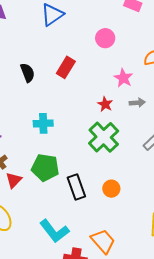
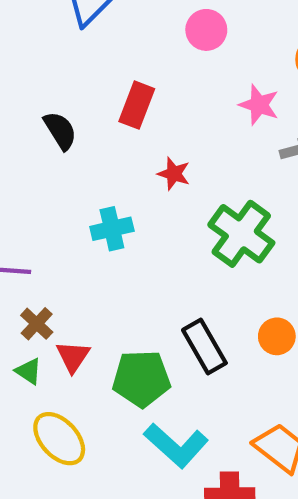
red star: (105, 104) -> (174, 174), moved
green pentagon: (45, 168) -> (141, 379), moved

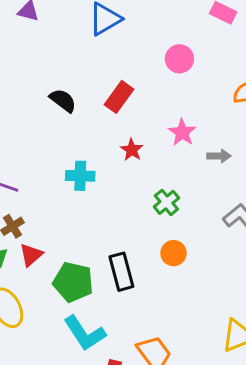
pink star: (259, 105) -> (182, 132), moved
black semicircle: (60, 131) -> (63, 100), turned -36
green cross: (241, 234) -> (166, 202), size x0.6
orange circle: (277, 336) -> (174, 253), moved

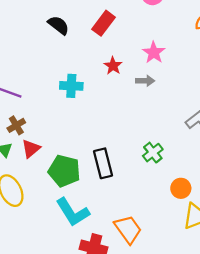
gray arrow: (219, 156) -> (145, 81), moved
green cross: (166, 202) -> (153, 153), moved
orange circle: (174, 253) -> (181, 188), moved

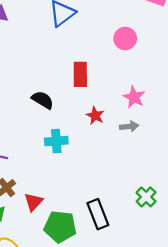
red rectangle: (104, 23) -> (80, 74), turned -30
black semicircle: (59, 25) -> (43, 100), moved
red triangle: (31, 149) -> (33, 202), moved

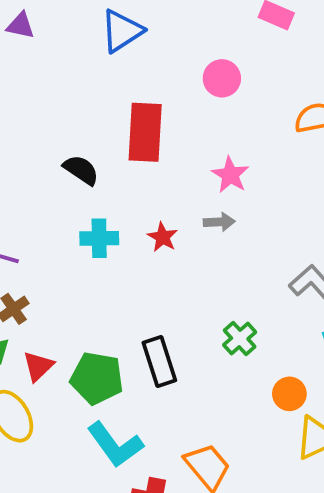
red rectangle: (80, 74) -> (145, 132), size x1.4
red star: (95, 116) -> (163, 237), moved
red triangle: (33, 202) -> (38, 366), moved

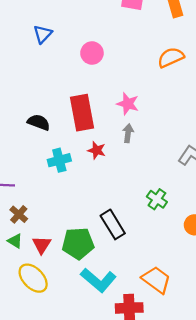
blue triangle: (122, 31) -> (43, 34), size x0.7
pink circle: (222, 78) -> (92, 53), moved
red rectangle: (145, 132) -> (82, 113), moved
gray arrow: (219, 222) -> (128, 133), turned -66

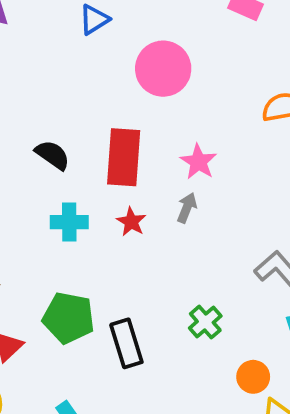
pink circle: (92, 53) -> (163, 69), size x1.5
green pentagon: (78, 243) -> (69, 318), moved

